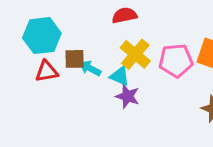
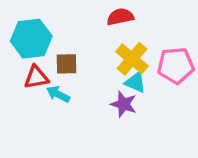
cyan arrow: (90, 68) -> (58, 94), moved
cyan triangle: (120, 76) -> (135, 82), moved

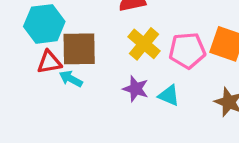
brown square: (66, 64) -> (79, 49), size x1.6
cyan triangle: (135, 82) -> (169, 95), moved

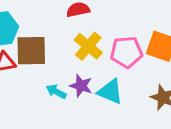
cyan arrow: (71, 79) -> (56, 92), moved
cyan triangle: (169, 95) -> (110, 92), size x1.4

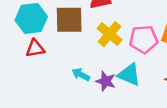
brown square: (31, 51) -> (69, 20), moved
purple star: (81, 86) -> (106, 81), moved

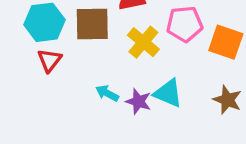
pink pentagon: (144, 39) -> (185, 24), moved
red triangle: (35, 48) -> (49, 60), turned -42

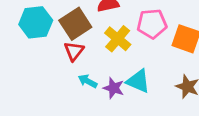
brown square: (92, 24) -> (75, 24), turned -32
red triangle: (49, 60) -> (74, 51), moved

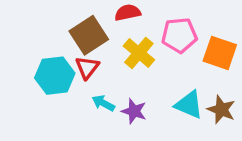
cyan hexagon: (36, 22) -> (55, 76), moved
cyan triangle: (138, 81) -> (189, 105), moved

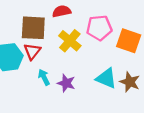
brown square: (89, 35) -> (33, 28), turned 36
cyan arrow: (103, 103) -> (44, 77), turned 35

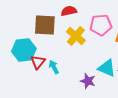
red triangle: (32, 51) -> (38, 62), moved
purple star: (66, 83) -> (88, 81), moved

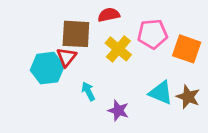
red triangle: (38, 62) -> (66, 57), moved
purple star: (88, 81) -> (118, 110), moved

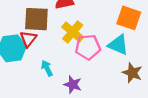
pink pentagon: (153, 34) -> (88, 47), moved
orange square: (187, 49) -> (129, 18), moved
cyan triangle: (161, 93) -> (118, 45), moved

